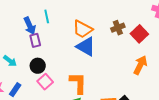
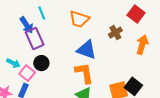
brown cross: (118, 28) -> (115, 33), moved
purple rectangle: (35, 40) -> (35, 38), size x1.5
blue triangle: (86, 47) -> (87, 50), moved
pink square: (45, 82) -> (27, 73), moved

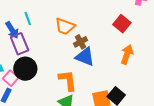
brown cross: (115, 33) -> (80, 42), moved
blue triangle: (87, 50) -> (85, 57), moved
black circle: (41, 63) -> (25, 69), size x1.5

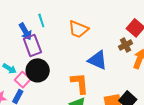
brown cross: (80, 42) -> (125, 45), moved

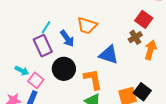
cyan line: (41, 20) -> (46, 27), moved, turned 56
blue arrow: (25, 32) -> (67, 38), moved
black circle: (38, 70) -> (64, 69), moved

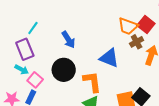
orange trapezoid: (87, 26) -> (128, 26), moved
cyan line: (46, 27) -> (33, 28), moved
purple rectangle: (43, 46) -> (25, 49), moved

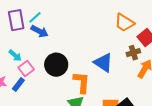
orange trapezoid: (128, 26) -> (124, 23), moved
blue arrow: (68, 40) -> (40, 31), moved, turned -42
purple rectangle: (25, 49) -> (16, 20), moved

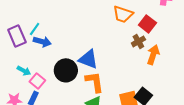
blue triangle: (103, 63) -> (88, 59), moved

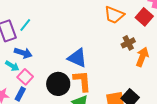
red square: (147, 24) -> (144, 17), moved
blue arrow: (42, 42) -> (23, 53), moved
black circle: (66, 70) -> (58, 84), moved

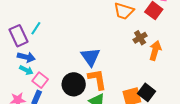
blue arrow: (23, 53) -> (26, 57), moved
blue triangle: (77, 58) -> (90, 57), turned 35

